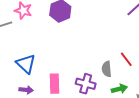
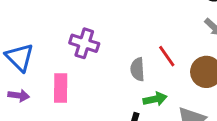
purple cross: (86, 84) -> (84, 43), moved

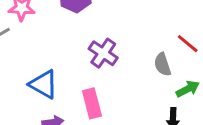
purple cross: (84, 43) -> (103, 53), turned 32

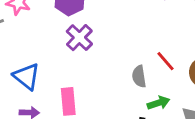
purple cross: (103, 53) -> (79, 38), moved

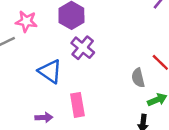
blue triangle: (27, 76) -> (50, 71), moved

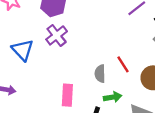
pink rectangle: (77, 105) -> (67, 95), moved

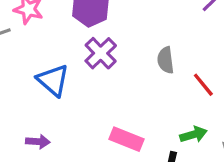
gray semicircle: (100, 74) -> (166, 60), moved
pink rectangle: (67, 95) -> (127, 139), turned -65

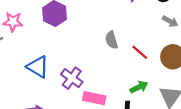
purple cross: (101, 53) -> (72, 78), moved

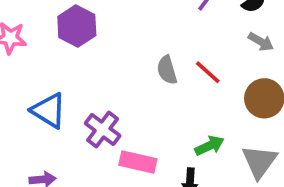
red line: (140, 52) -> (208, 72), moved

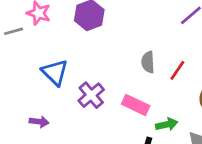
red line: (208, 72) -> (177, 70), turned 70
pink rectangle: (138, 162) -> (136, 105), moved

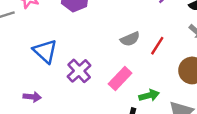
gray semicircle: (148, 62) -> (130, 39), turned -108
pink rectangle: (136, 105) -> (120, 79), turned -70

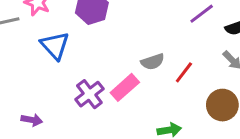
blue triangle: (45, 51) -> (55, 46), moved
pink rectangle: (120, 79) -> (125, 87), moved

